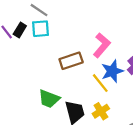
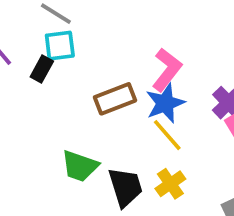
black rectangle: (20, 30) -> (42, 69), moved
blue star: (112, 71) -> (165, 103), moved

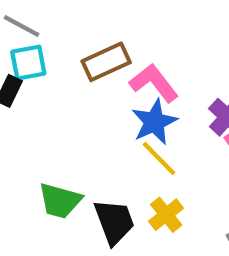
pink L-shape: (167, 70) -> (154, 83), turned -72
brown rectangle: (115, 99) -> (106, 62), moved

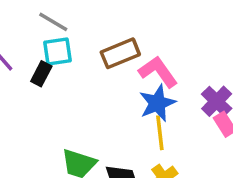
yellow line: (159, 159) -> (160, 133), turned 36

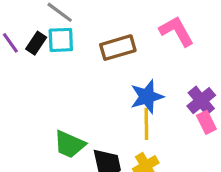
pink L-shape: (158, 72) -> (177, 31), moved
black rectangle: (41, 74) -> (36, 43), moved

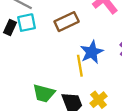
yellow line: (146, 124) -> (80, 66), moved

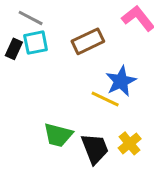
yellow line: (80, 66) -> (105, 99), turned -55

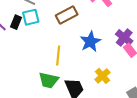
yellow line: (105, 99) -> (58, 56), moved, turned 72
yellow cross: (130, 143) -> (102, 76), moved

